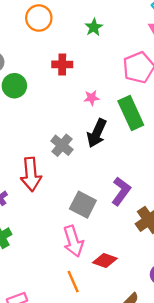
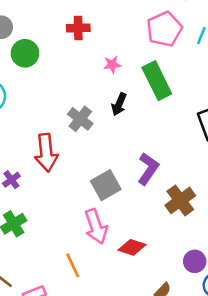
black arrow: (97, 133) -> (119, 104), size x0.7
gray square: (83, 205) -> (106, 185), turned 35
orange line: (73, 282) -> (73, 265), moved

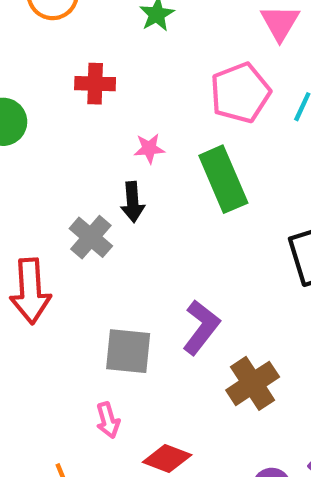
black arrow: (119, 104) -> (133, 202), moved, turned -30
gray square: (106, 185) -> (128, 351), turned 32
pink arrow: (96, 227) -> (108, 420), size x0.6

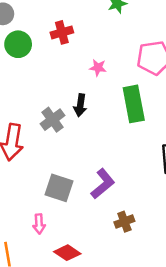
red cross: (95, 84) -> (62, 32), moved, turned -30
pink star: (149, 148) -> (98, 68), moved
brown cross: (253, 383) -> (124, 222), size x0.7

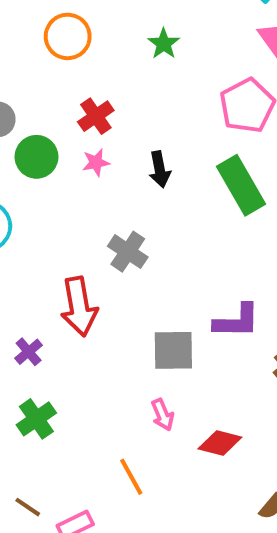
pink star: (98, 68) -> (96, 162), moved
black arrow: (80, 105) -> (160, 169), moved
purple L-shape: (103, 184) -> (237, 321), turned 60

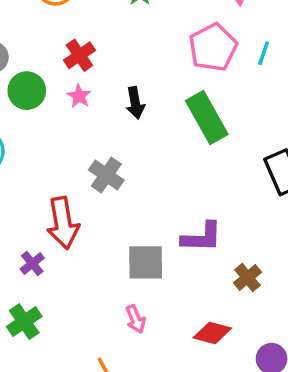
pink star: (96, 162) -> (79, 96), turned -30
purple cross: (29, 352) -> (32, 263), moved
red diamond: (220, 443) -> (212, 333), moved

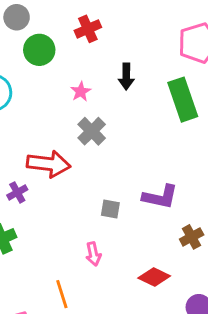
pink star: (79, 96) -> (81, 92), moved
red arrow: (63, 223) -> (49, 164), turned -84
gray square: (146, 262) -> (110, 209), size x0.6

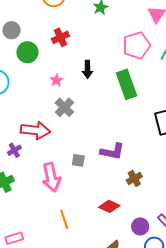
pink arrow: (93, 254) -> (51, 177), moved, size x1.8
orange line: (62, 294) -> (64, 219), moved

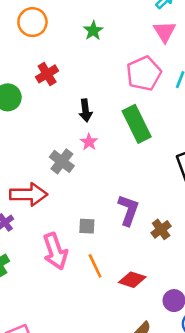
pink star: (56, 80) -> (89, 142), moved
purple L-shape: (112, 151) -> (128, 210), turned -75
brown cross: (134, 178) -> (161, 229), moved
orange line: (64, 219) -> (95, 266), moved

